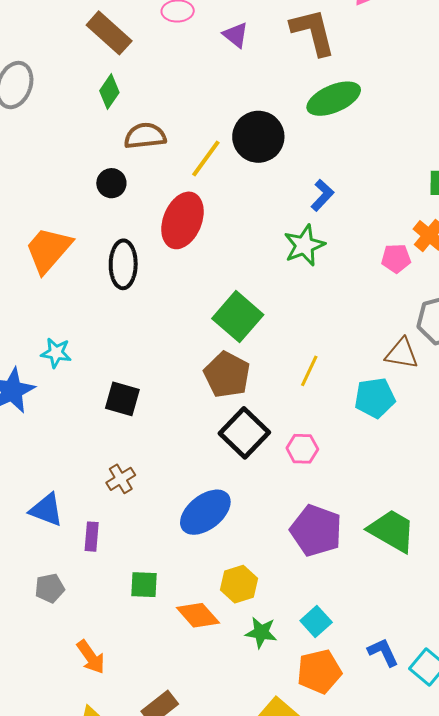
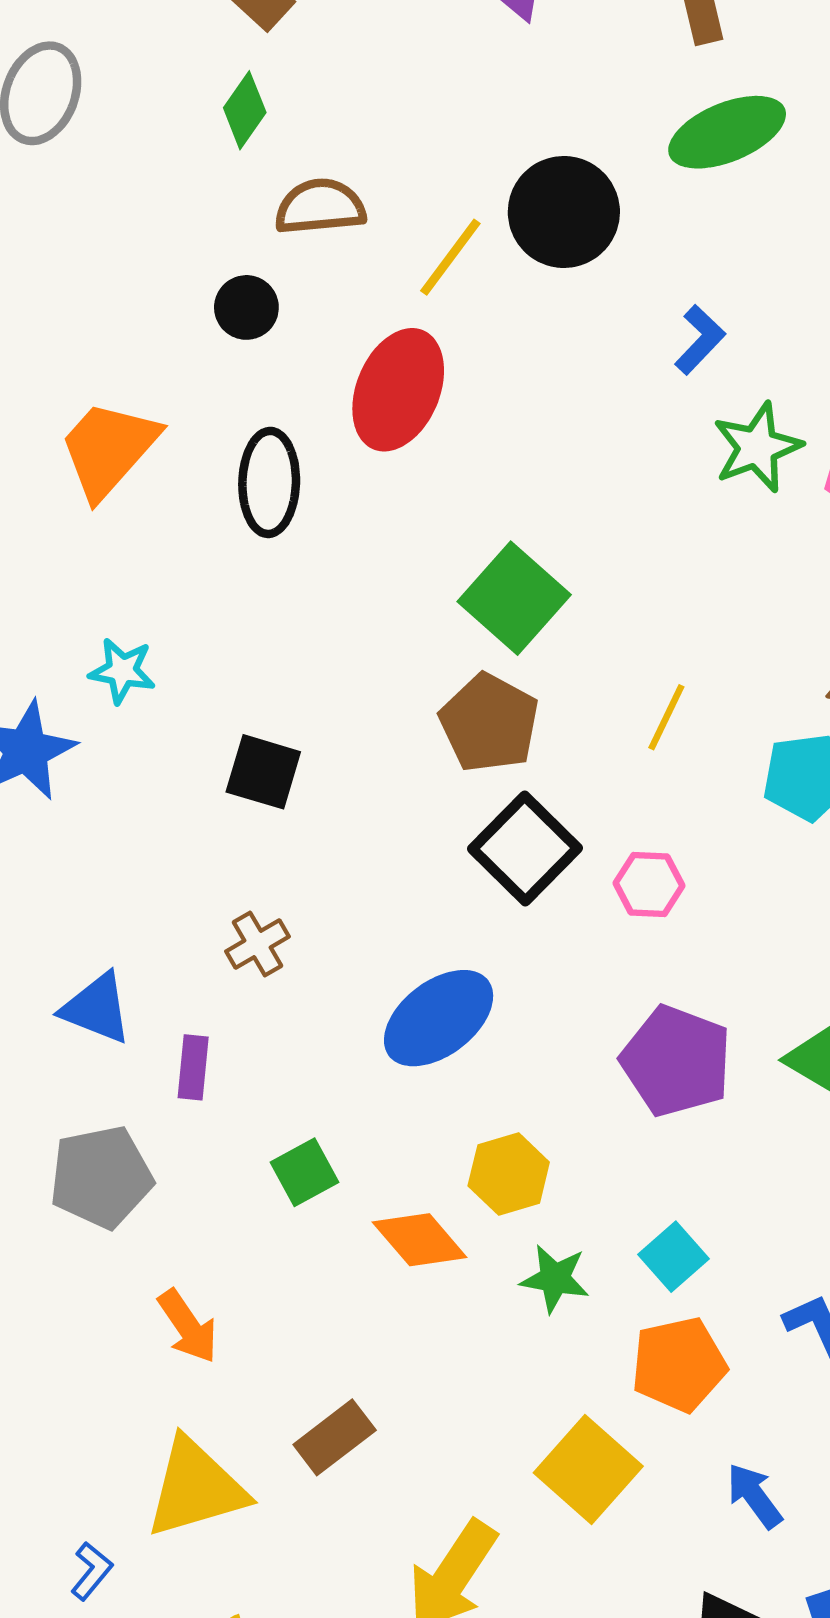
green star: (304, 245) -> (757, 447), moved
green square: (144, 585) -> (304, 1172), turned -32
gray pentagon: (50, 588) -> (101, 1177), size x1.6

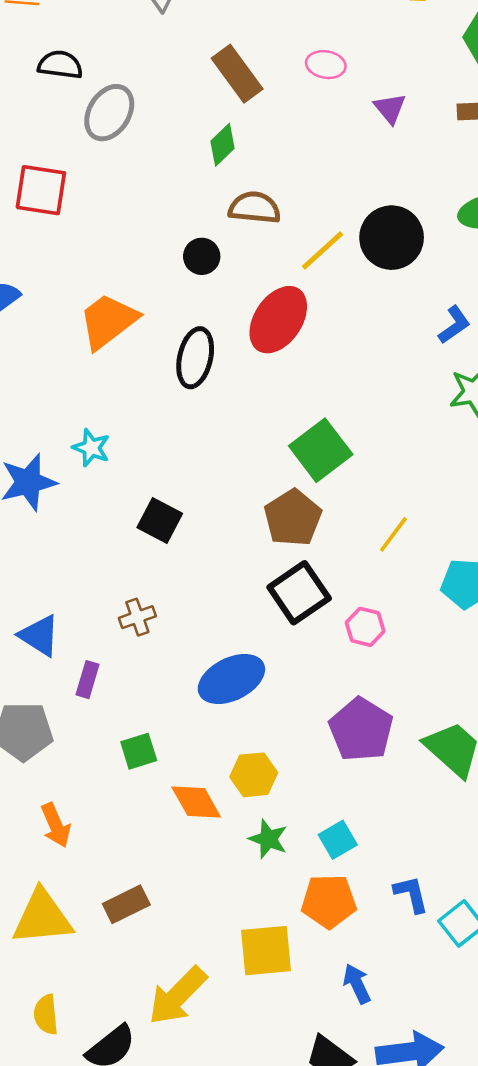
yellow square: (588, 1470) -> (266, 951), turned 32

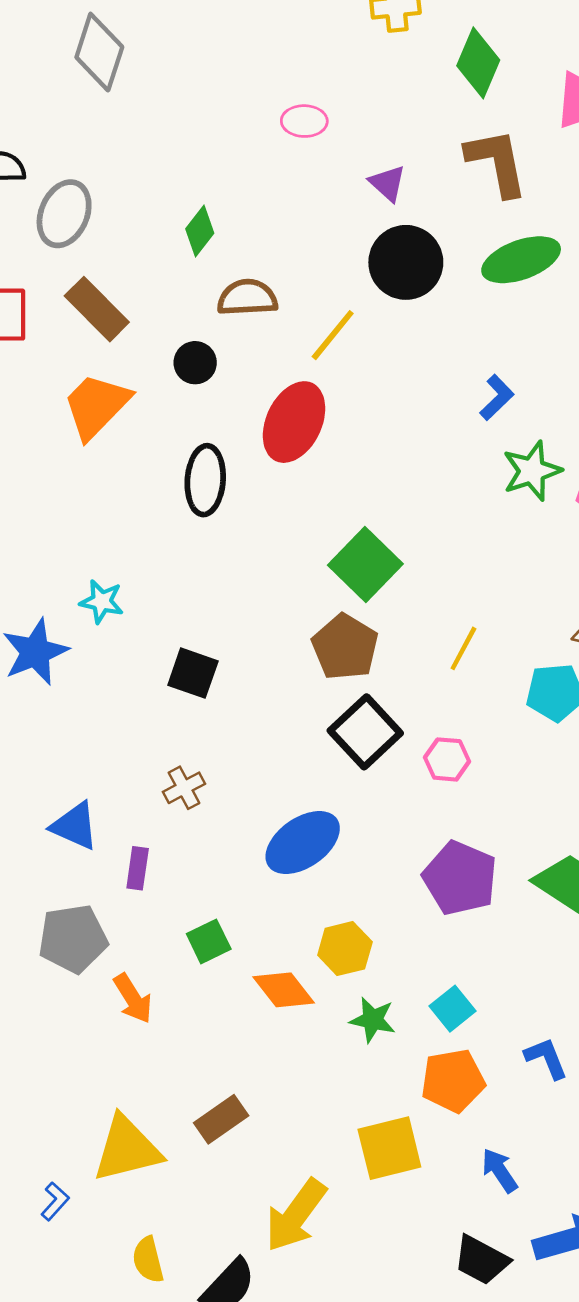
brown rectangle: (237, 74) -> (97, 309), moved
purple triangle: (390, 108) -> (388, 183), moved
black circle: (392, 238) -> (406, 262), moved
orange trapezoid: (108, 321) -> (96, 406), moved
orange arrow: (56, 825) -> (133, 998), moved

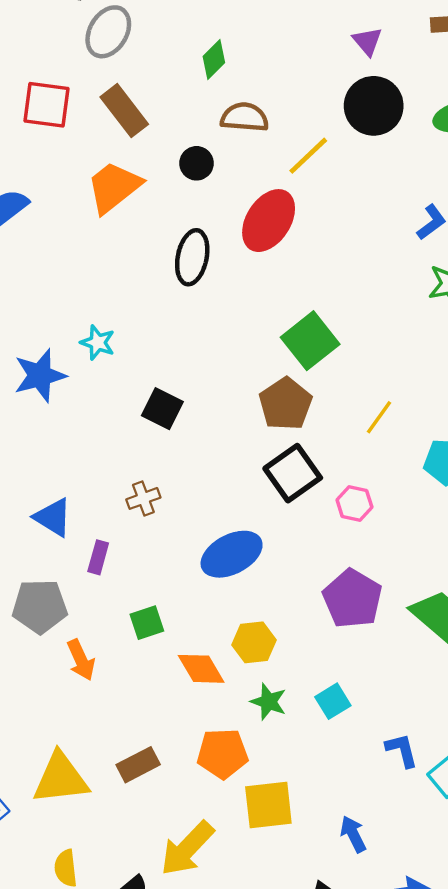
orange pentagon: (453, 1081) -> (223, 754), moved

